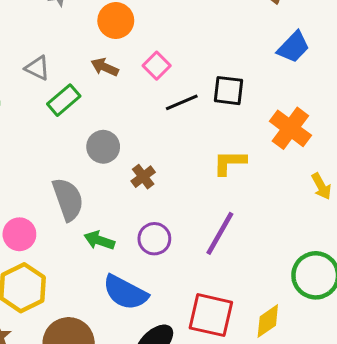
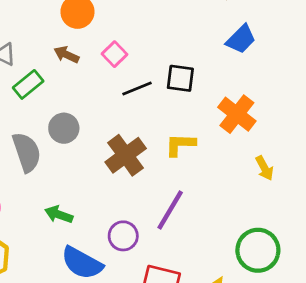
brown cross: (143, 177) -> (126, 155), moved, size x1.8
gray semicircle: (68, 199) -> (27, 152), moved
purple circle: (154, 239) -> (123, 236), moved

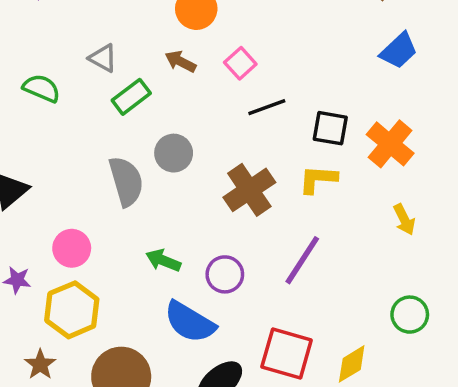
black square: (180, 78) -> (330, 128), moved
yellow arrow: (264, 168) -> (404, 220), moved
purple circle: (123, 236) -> (225, 274), moved
green circle: (258, 250) -> (410, 315), size x0.7

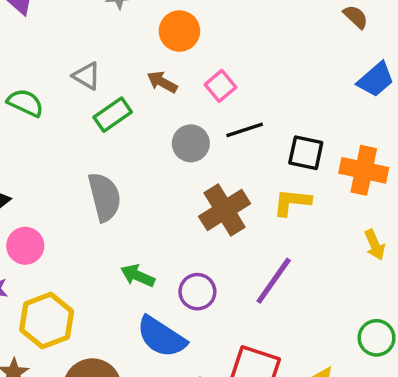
orange cross: (390, 144) -> (364, 170), turned -30
gray circle: (174, 153) -> (191, 143), moved
pink circle: (72, 248) -> (25, 246), moved

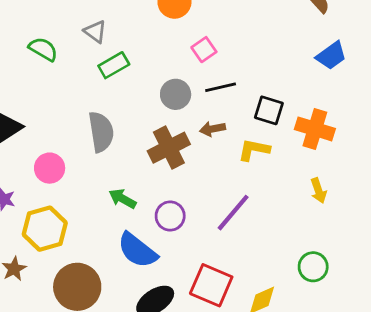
brown arrow: (162, 82) -> (212, 129), moved, turned -45
brown cross: (225, 210) -> (169, 148), moved
pink circle: (25, 246) -> (50, 168), moved

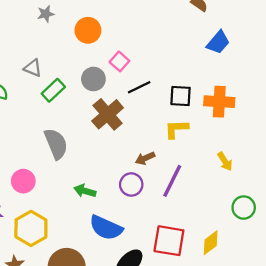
gray circle: (176, 94) -> (93, 79), moved
brown arrow: (212, 129) -> (145, 158), moved
brown cross: (169, 148) -> (108, 114), moved
yellow arrow: (318, 191) -> (225, 161), moved
purple circle: (170, 216) -> (131, 184), moved

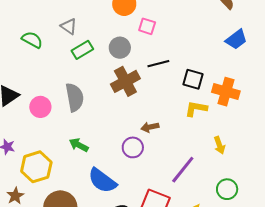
pink square: (119, 61) -> (147, 26), moved, turned -36
yellow L-shape: (176, 129) -> (196, 109), moved
pink circle: (23, 181) -> (40, 107), moved
purple line: (172, 181) -> (183, 170), moved
green arrow: (85, 191) -> (79, 145), moved

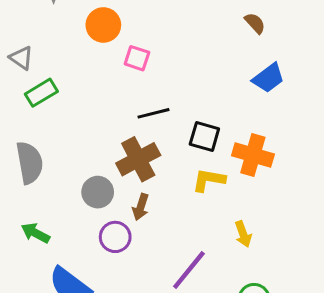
gray circle: (120, 48) -> (98, 192), moved
brown cross: (125, 81) -> (138, 159), moved
brown arrow: (150, 127) -> (141, 207), turned -60

